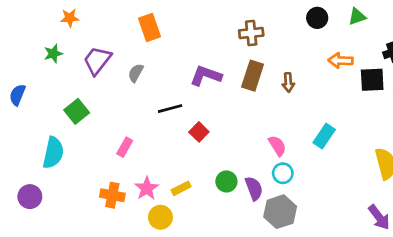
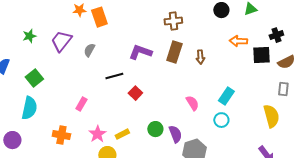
orange star: (70, 18) -> (79, 10), moved
green square: (77, 111) -> (34, 78), moved
cyan circle: (283, 173) -> (221, 120), moved
orange cross: (112, 195) -> (61, 135), moved

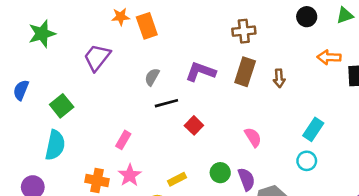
green star: (29, 36) -> (42, 34), moved, size x1.5
gray semicircle: (89, 50) -> (152, 77), moved
pink semicircle: (192, 103) -> (253, 137), moved
pink star: (97, 134) -> (130, 175), moved

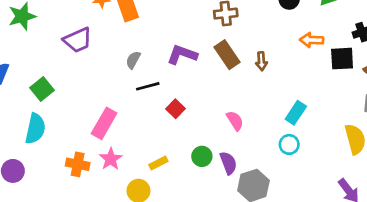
purple trapezoid: (97, 57) -> (78, 40), turned -152
brown rectangle: (245, 72) -> (227, 55), turned -52
pink rectangle: (123, 140) -> (104, 123), size x1.6

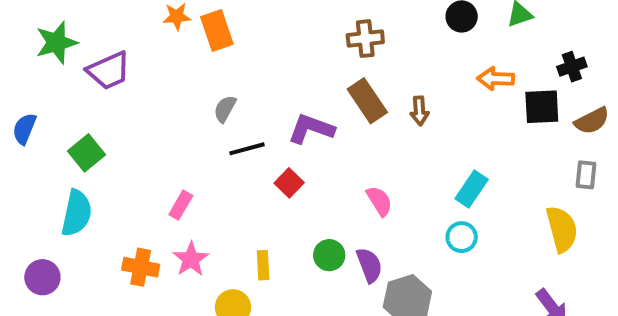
purple trapezoid: (78, 40) -> (109, 71), moved
purple L-shape: (182, 55) -> (311, 129), moved
pink rectangle: (104, 123) -> (181, 205), size x0.6
yellow rectangle: (158, 163) -> (263, 265), turned -66

